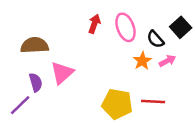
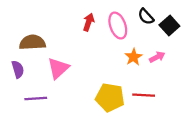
black semicircle: (155, 39) -> (146, 17), moved
purple semicircle: (36, 82) -> (18, 69), moved
purple line: (20, 105) -> (36, 99), moved, turned 40

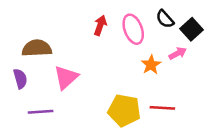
pink arrow: (157, 57) -> (178, 53), moved

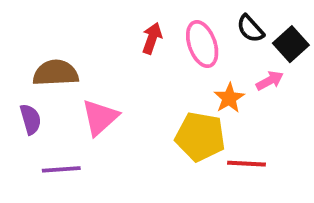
yellow pentagon: (124, 110) -> (200, 137), moved

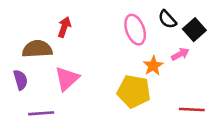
red arrow: (152, 38) -> (64, 27), moved
red line: (246, 164) -> (192, 109), moved

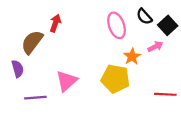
brown semicircle: (37, 49) -> (32, 42), turned -50
pink triangle: (67, 79) -> (66, 81), moved

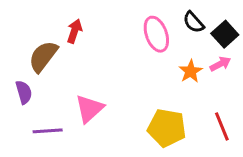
pink arrow: (155, 46) -> (220, 64), moved
orange star: (132, 56) -> (191, 71), moved
yellow pentagon: (115, 79) -> (167, 128), moved
red line: (165, 94) -> (222, 126), turned 65

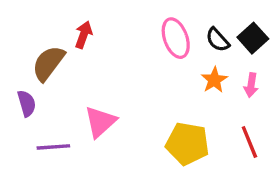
black semicircle: (194, 22) -> (218, 40), moved
pink arrow: (220, 64) -> (251, 85), moved, turned 126

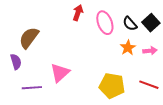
red arrow: (84, 35) -> (78, 13), moved
pink arrow: (251, 85) -> (150, 51), turned -104
red line: (249, 142) -> (149, 85), turned -48

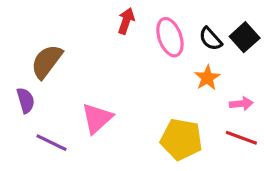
pink arrow: (150, 51) -> (241, 104), moved
purple line: (32, 88) -> (52, 143), turned 30

